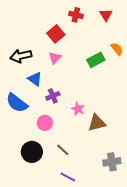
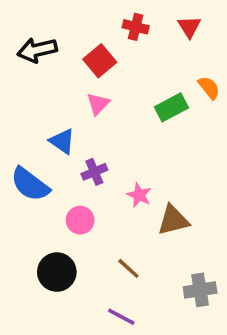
black arrow: (21, 56) -> (37, 50), moved
brown line: (63, 150) -> (128, 268), moved

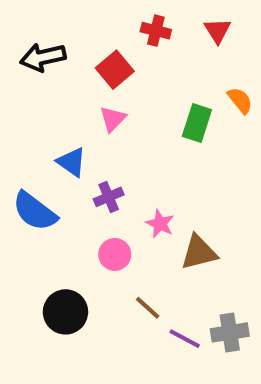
green rectangle: (171, 107) -> (197, 123), turned -44
pink circle: (80, 220) -> (115, 254), moved
purple line: (121, 317) -> (185, 339), moved

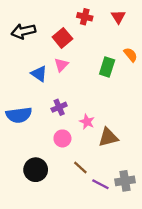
blue triangle: (72, 162) -> (39, 74), moved
blue semicircle: (35, 211) -> (19, 115), turned -45

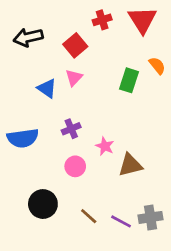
red cross: (85, 17) -> (102, 20), turned -32
red triangle: (118, 17) -> (142, 20), size x1.6
brown line: (80, 167) -> (89, 216), moved

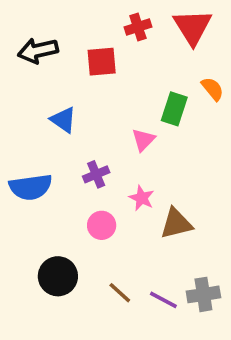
red square: (75, 45) -> (102, 62), turned 35
pink triangle: (74, 78) -> (143, 140), moved

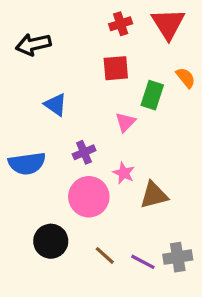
red square: (102, 62) -> (116, 68), moved
pink circle: (102, 225) -> (89, 197), size x1.6

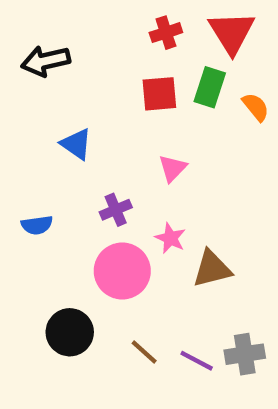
green rectangle: (152, 95) -> (210, 87), moved
blue semicircle: (27, 163) -> (37, 225), size x0.6

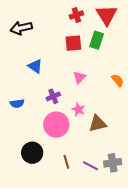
orange semicircle: (256, 107) -> (118, 80), moved
brown line: (144, 352) -> (66, 162), turned 32

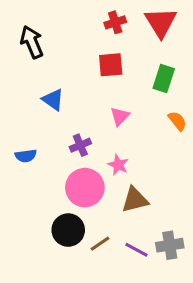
black arrow: (21, 28) -> (32, 42), turned 80
green rectangle: (97, 40) -> (164, 78), moved
brown triangle: (98, 124) -> (135, 200), moved
black circle: (32, 153) -> (68, 230), moved
brown line: (66, 162) -> (100, 244), turned 72

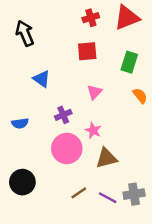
red triangle: (161, 22) -> (127, 18), turned 40
black circle: (68, 230) -> (22, 182), moved

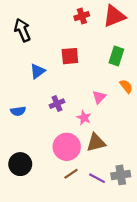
red square: (87, 51) -> (70, 56), moved
blue triangle: (42, 79) -> (38, 71), turned 49
pink triangle: (94, 92) -> (99, 97), moved
pink circle: (67, 148) -> (67, 147), moved

